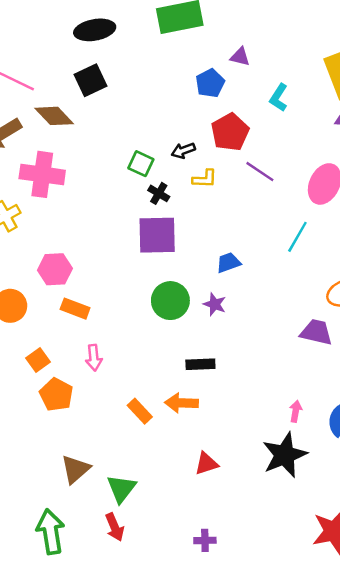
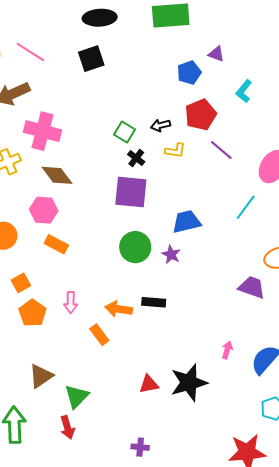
brown diamond: (54, 116) -> (57, 175), moved
blue trapezoid: (228, 263) -> (187, 222), size x1.4
pink arrow: (94, 358) -> (71, 302), moved
orange arrow: (181, 403) -> (119, 309), moved
black star: (285, 455) -> (189, 383), moved

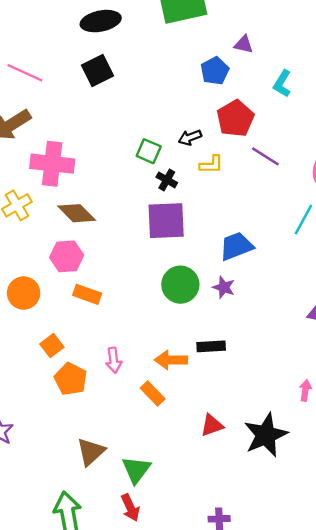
red triangle: (149, 384) -> (212, 425), moved

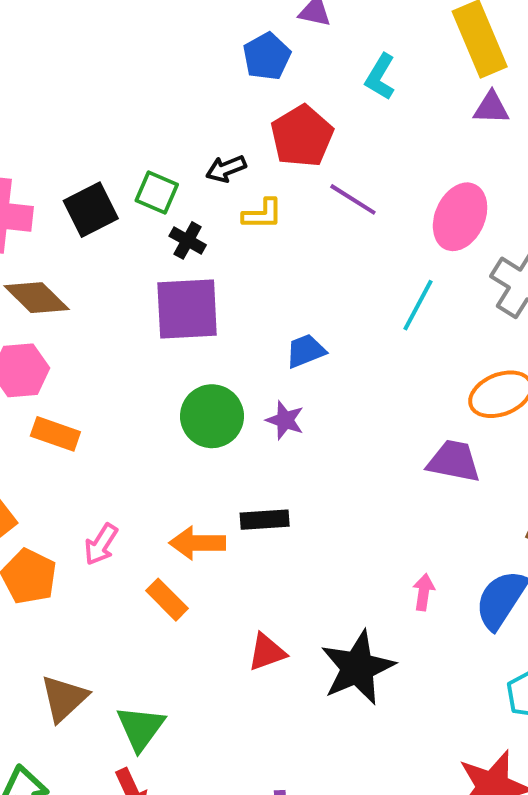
black square: (98, 70) -> (91, 210), moved
blue trapezoid: (236, 246) -> (306, 351), size x0.7
pink arrow: (114, 360) -> (101, 544), turned 40

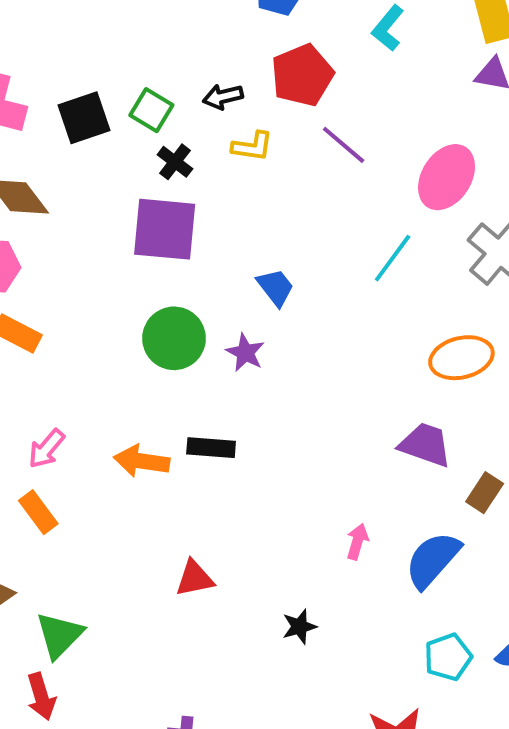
blue trapezoid: (306, 351) -> (275, 287), turned 66
purple trapezoid: (454, 461) -> (425, 445), moved
orange rectangle: (167, 600) -> (38, 512), moved
black star: (358, 668) -> (299, 627), moved, size x0.5

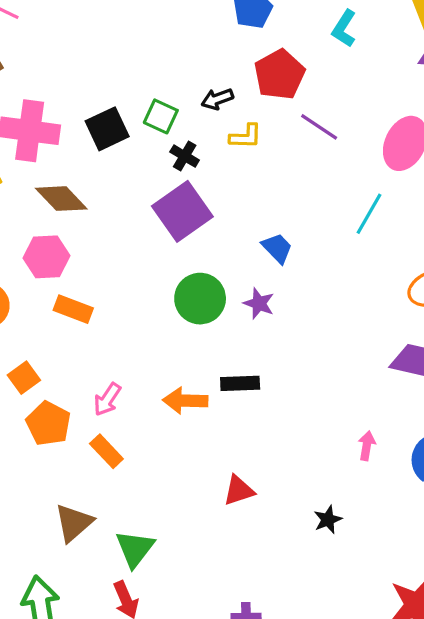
purple square: (165, 229) -> (182, 211), turned -34

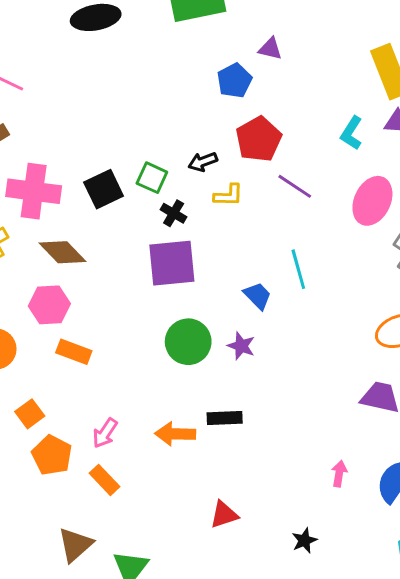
cyan L-shape: (344, 29) -> (352, 133), moved
purple square: (182, 211) -> (172, 263), turned 30
cyan line: (369, 214) -> (298, 269), moved, turned -45

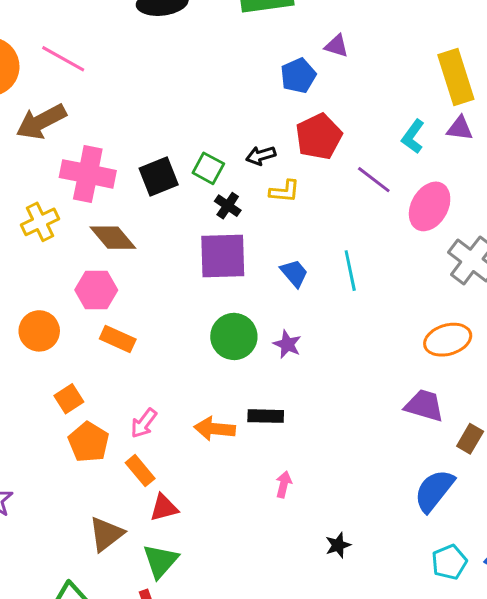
purple line: (295, 186) -> (374, 180), moved
blue trapezoid: (258, 296) -> (294, 273), moved
pink arrow: (339, 474) -> (284, 484), moved
red triangle: (224, 515) -> (164, 508), moved

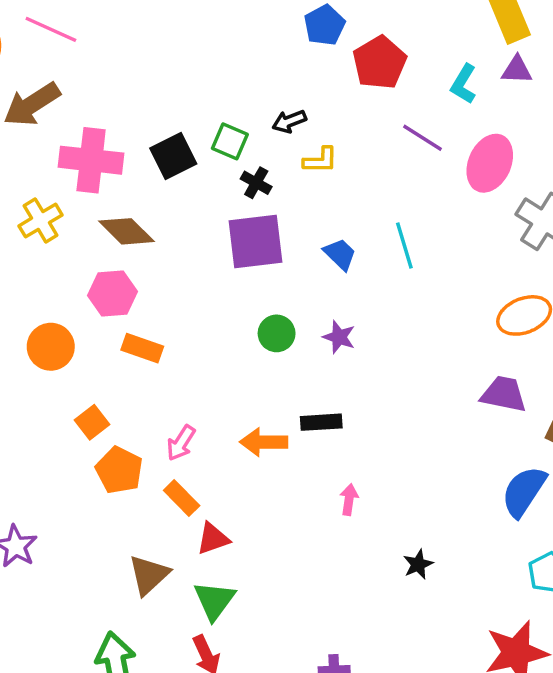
red pentagon: (319, 137) -> (380, 63), moved
green circle: (234, 336) -> (277, 333), size x0.7

